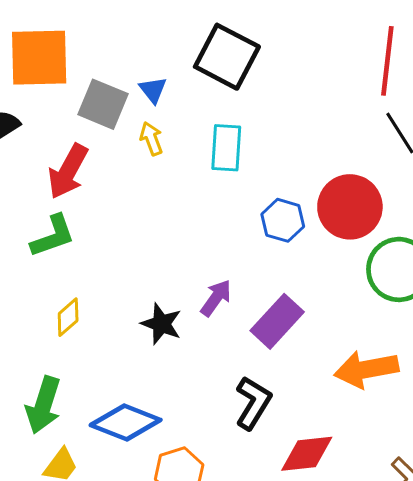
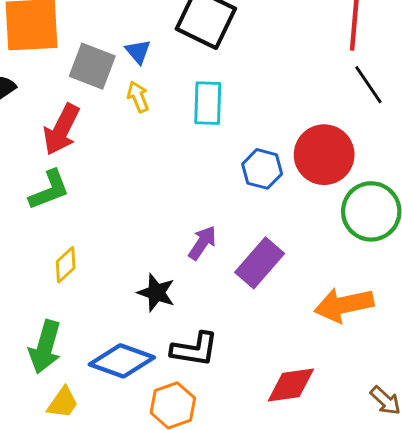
black star: (161, 324) -> (156, 293), moved
black L-shape: (253, 403) -> (195, 349), moved, turned 69

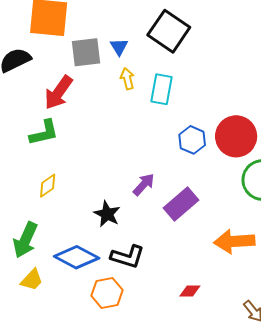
gray square: (92, 66) -> (86, 52), turned -36
yellow arrow: (138, 97) -> (127, 79), moved
red diamond: (291, 385) -> (190, 291), size x0.6

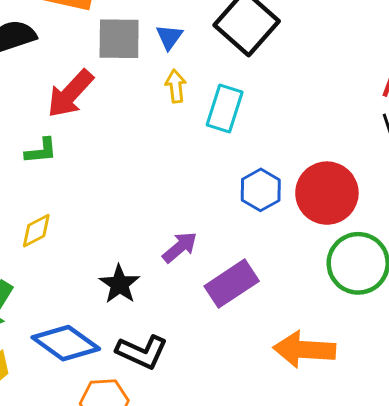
green L-shape: (44, 133) -> (41, 151), size x0.7

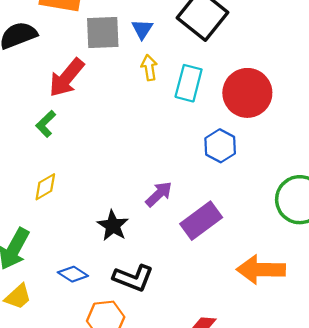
green L-shape: (41, 151) -> (46, 124), turned 144
red circle: (327, 193) -> (247, 93), moved
blue diamond: (66, 343) -> (73, 274), size x0.6

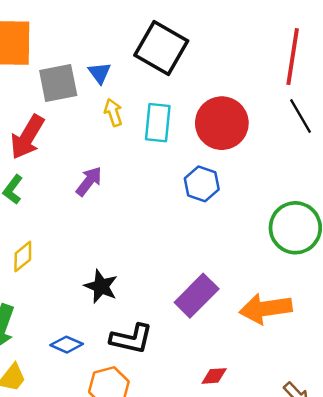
purple arrow: (159, 194) -> (89, 181), moved
purple rectangle: (201, 221) -> (197, 296), moved

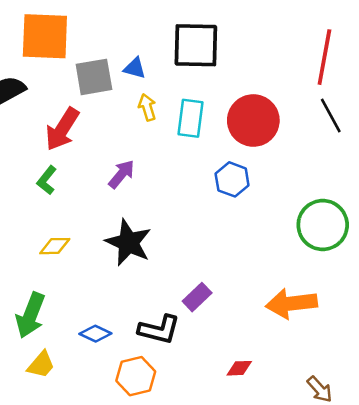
black square: (161, 48) -> (196, 45), turned -30
blue triangle: (100, 73) -> (135, 68), turned -40
yellow diamond: (23, 256) -> (55, 246), turned 36
black star: (101, 286) -> (128, 243), moved, size x1.4
purple rectangle: (197, 296) -> (197, 297), moved, size x0.7

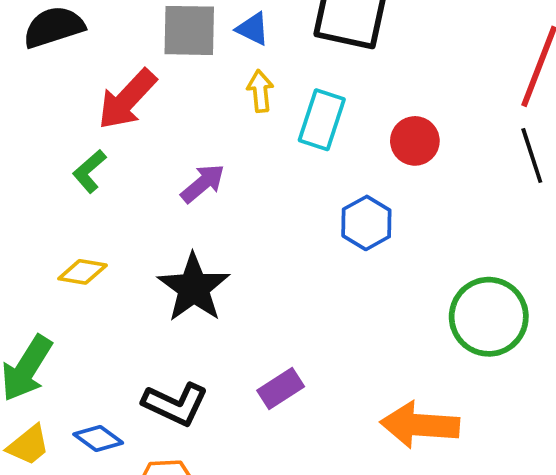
red circle: (253, 120) -> (415, 141), size x0.6
black L-shape: (159, 330) -> (175, 404), moved
blue diamond: (95, 334) -> (98, 439), moved

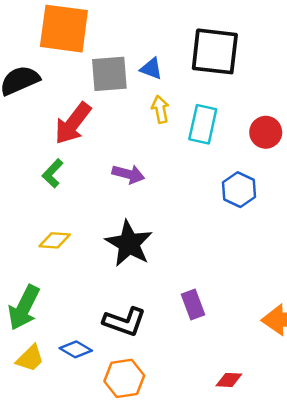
purple arrow: (203, 183) -> (128, 174), turned 60
purple rectangle: (281, 388) -> (193, 305), turned -72

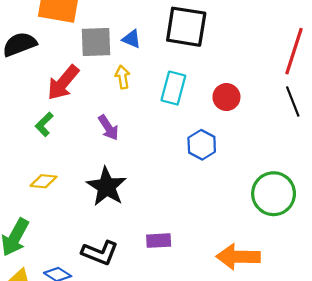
yellow arrow: (160, 109) -> (123, 77), moved
purple arrow: (128, 174) -> (108, 128), turned 40
purple rectangle: (193, 305) -> (159, 241), turned -75

